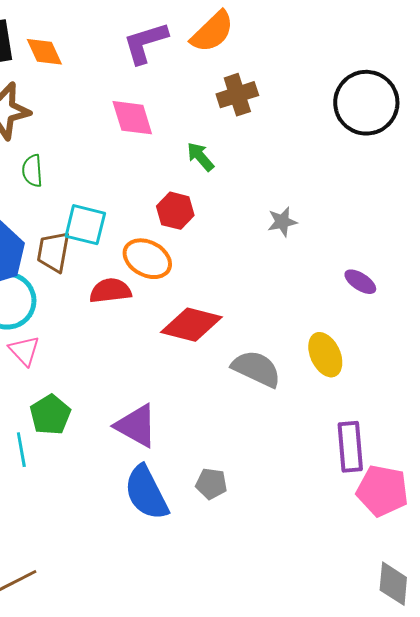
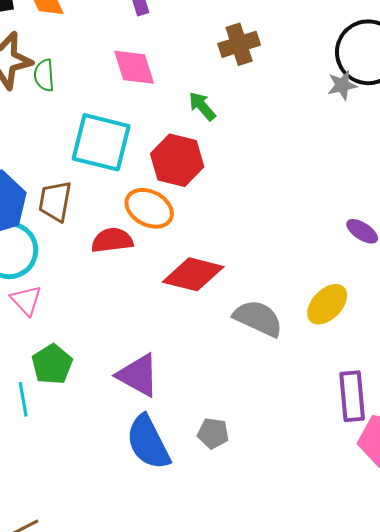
green semicircle: (32, 171) -> (44, 75), moved
red hexagon: (175, 211) -> (177, 160), size x1.4
gray star: (282, 222) -> (342, 85), moved
cyan square: (85, 225) -> (101, 142), moved, size x1.4
yellow ellipse: (325, 355) -> (327, 304), turned 69

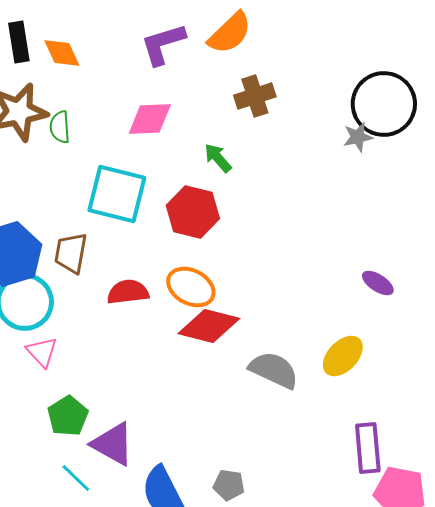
pink diamond: (134, 67) -> (150, 119), turned -75
orange ellipse: (149, 208) -> (191, 287), moved
purple triangle: (138, 375) -> (113, 444), moved
cyan line: (23, 399) -> (76, 478), moved, turned -36

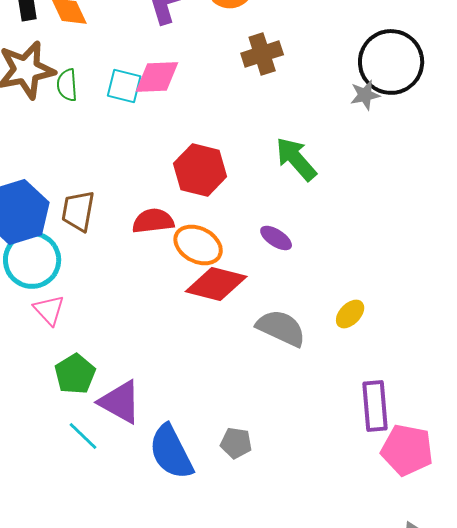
green arrow: (218, 158) -> (296, 159), moved, size x1.5
cyan square: (117, 194) -> (124, 86), moved, size x0.6
purple ellipse: (378, 283) -> (276, 238), moved
red semicircle: (128, 292) -> (153, 221), moved
yellow ellipse: (343, 356) -> (350, 314), size x0.7

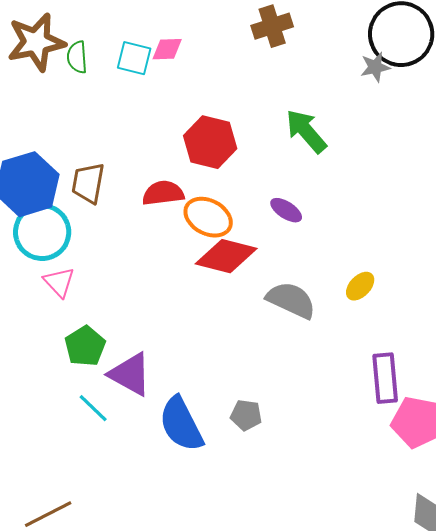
pink diamond: (157, 77) -> (167, 49), size x0.7

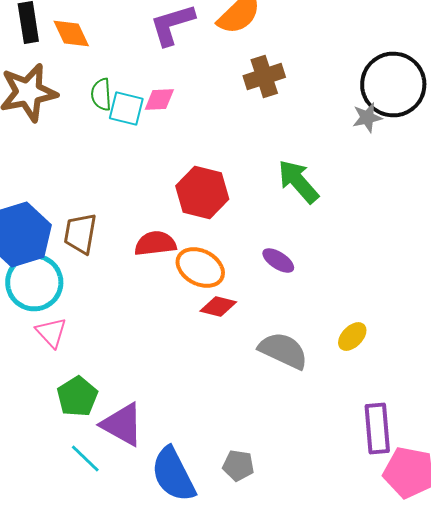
green semicircle: (77, 57) -> (101, 94), moved
red diamond: (226, 256) -> (218, 306), size x0.6

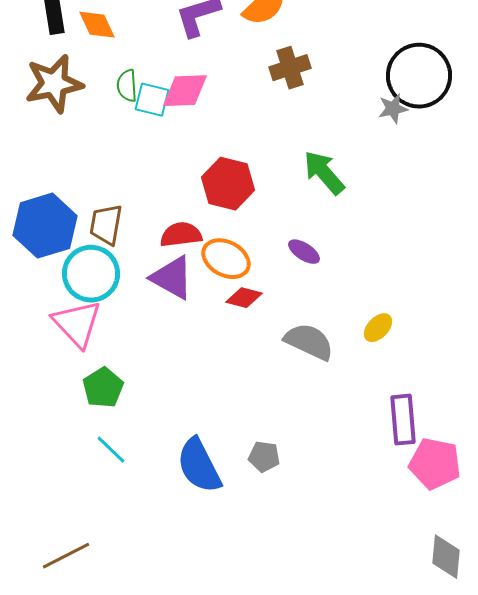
pink diamond: (159, 100) -> (185, 91), size x1.5
cyan circle: (34, 282) -> (91, 274), moved
pink triangle: (51, 332) -> (77, 324), size x1.6
purple triangle: (122, 424) -> (172, 278), moved

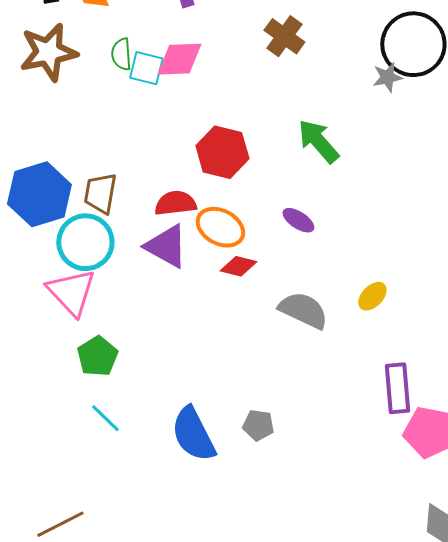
brown cross: (290, 68) -> (284, 36), turned -36

